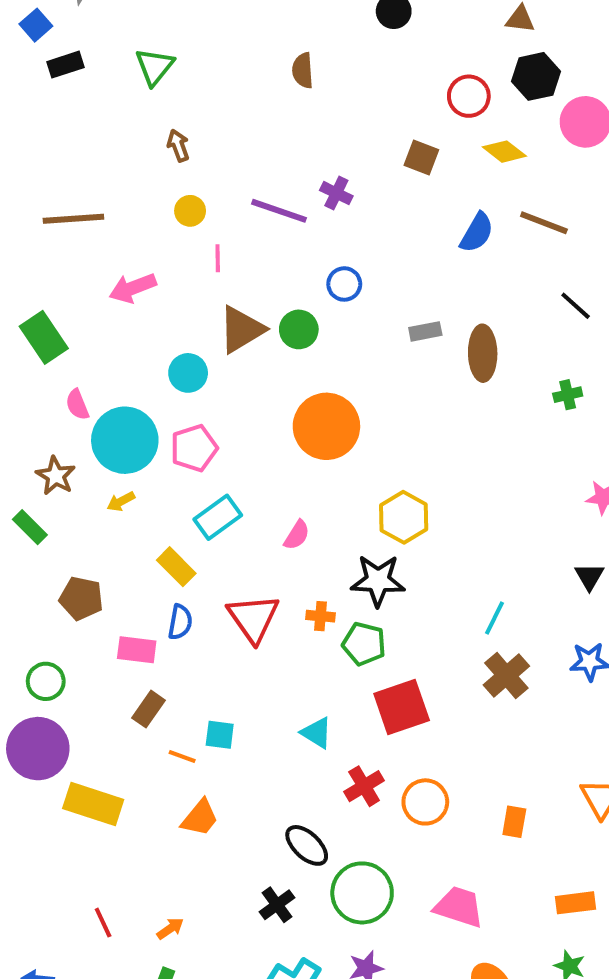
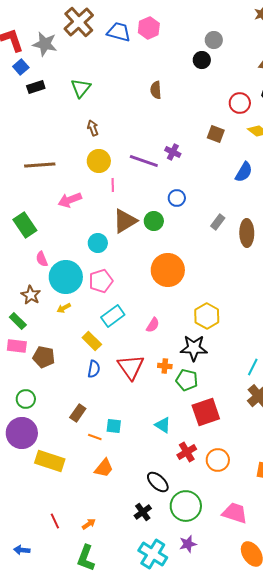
yellow circle: (190, 211) -> (99, 161), size x1.5
gray rectangle: (425, 331) -> (218, 222), turned -42
pink rectangle: (137, 650) -> (17, 346), moved

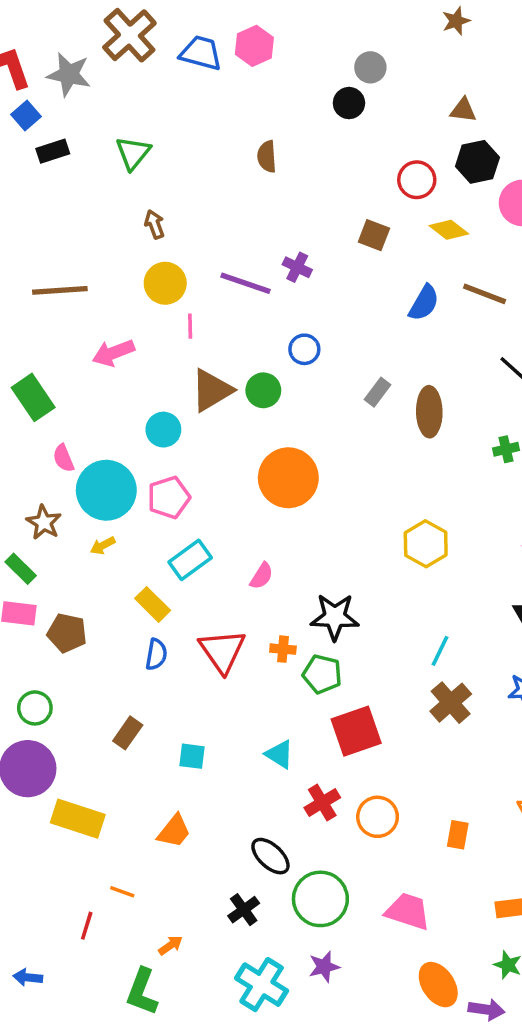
yellow hexagon: (207, 316) -> (426, 544), moved
orange line: (95, 437) -> (122, 892), moved
red line: (55, 521) -> (87, 926), turned 42
orange arrow: (89, 524) -> (171, 945), moved

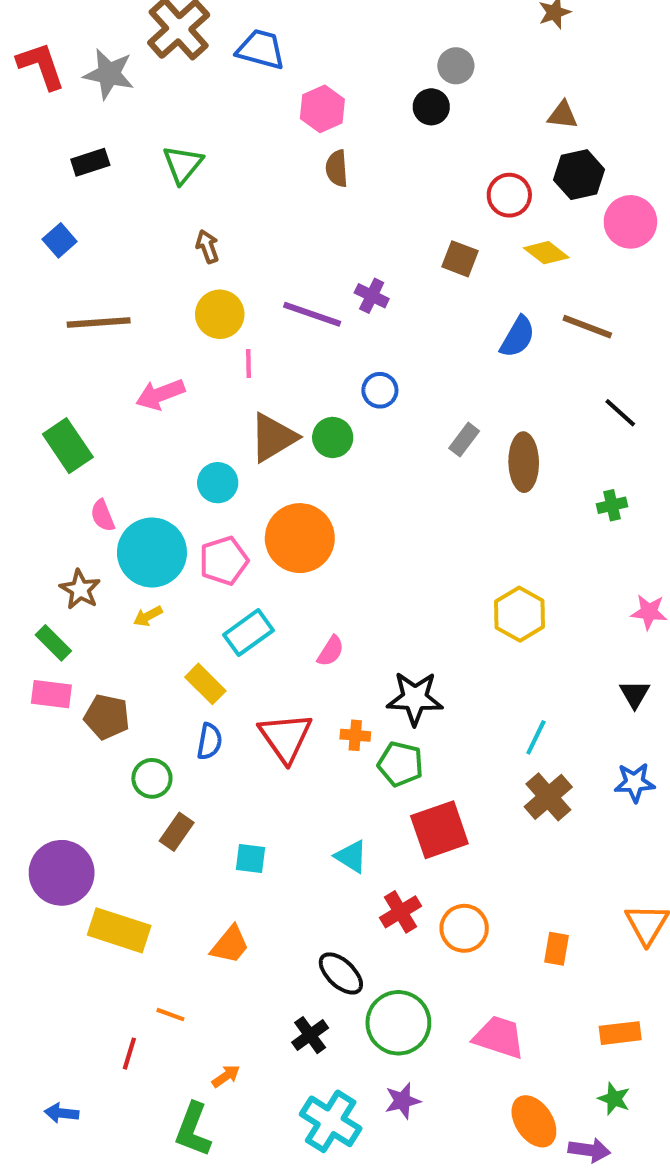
pink hexagon: (254, 46) -> (322, 109), moved
blue square: (26, 116) -> (60, 240), moved
orange circle: (288, 478) -> (300, 538), moved
green circle: (35, 708) -> (152, 778), moved

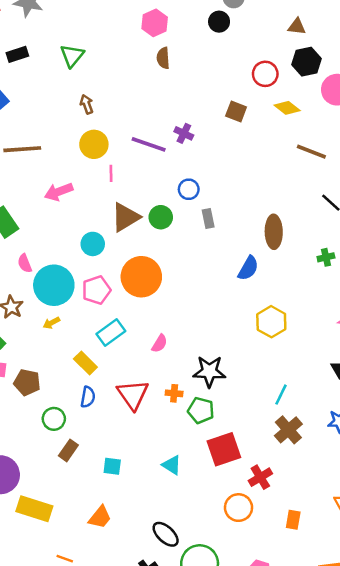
blue semicircle: (518, 337) -> (248, 268), moved
gray rectangle: (464, 440) -> (208, 218), moved, turned -48
red cross: (400, 912) -> (260, 477), moved

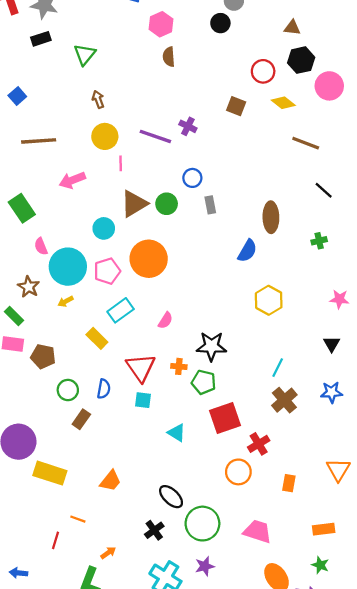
black rectangle: (17, 54) -> (41, 39), moved
blue semicircle: (88, 397) -> (104, 389), moved
cyan square: (112, 466) -> (143, 400), moved

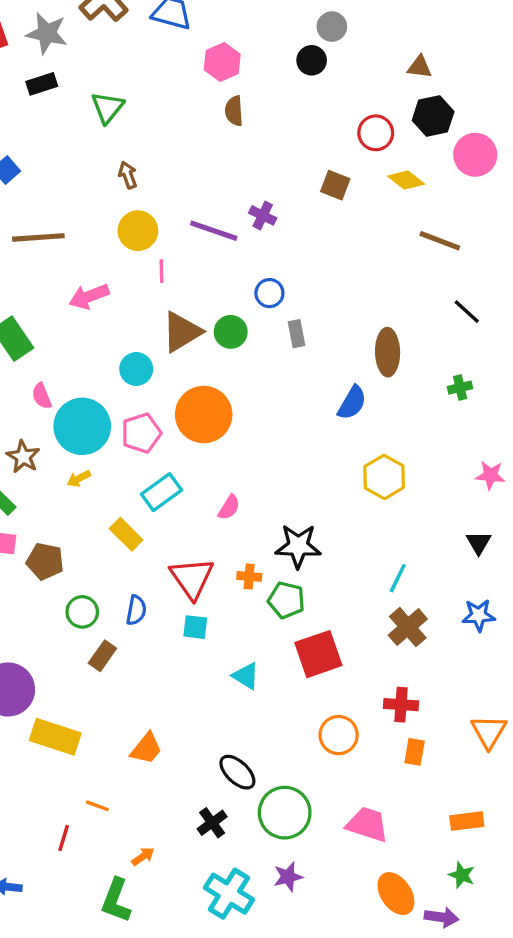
red cross: (259, 444) -> (401, 705), moved, turned 35

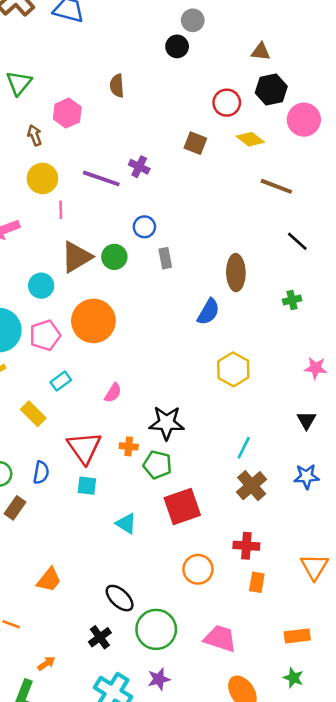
pink hexagon: (222, 62) -> (67, 113), moved
cyan rectangle: (161, 492) -> (61, 381), size x0.7

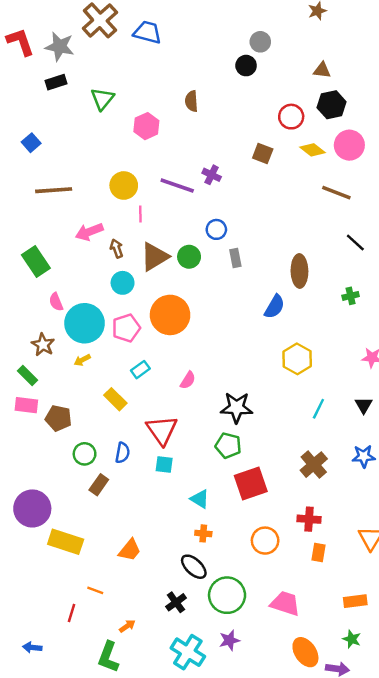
pink circle: (304, 120) -> (349, 145), moved
brown arrow: (35, 135) -> (117, 248), moved
orange cross: (129, 446) -> (203, 533), moved
cyan line: (244, 448) -> (318, 409), moved

